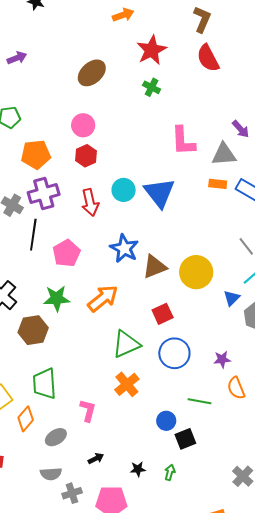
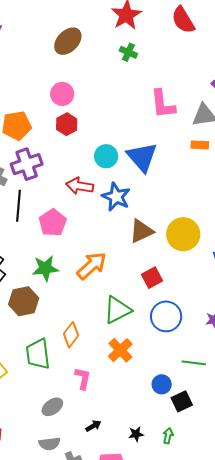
red arrow: (90, 202) -> (80, 186), moved, turned 116
blue star: (124, 248) -> (116, 197), moved
orange diamond: (26, 419) -> (71, 335), moved

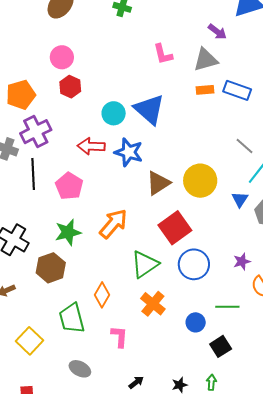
pink L-shape: (163, 104) -> (163, 54), size x0.7
red square: (152, 278) -> (175, 228), size x1.5
blue circle: (162, 384) -> (196, 322), moved
gray ellipse: (52, 407) -> (80, 369), moved, turned 70

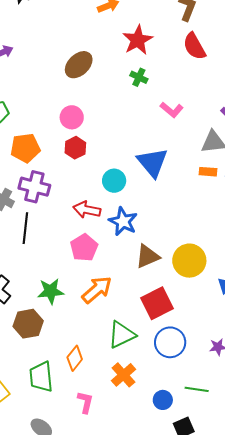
pink L-shape: (163, 54) -> (172, 110), moved, turned -45
blue triangle: (149, 109) -> (153, 163), moved
purple cross: (36, 132) -> (34, 187), turned 32
pink pentagon: (69, 186) -> (84, 248), moved

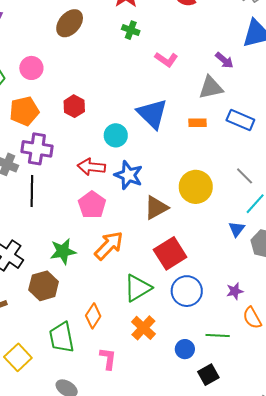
pink circle: (72, 117) -> (31, 68), moved
orange rectangle: (208, 172) -> (198, 123), moved
yellow circle: (189, 261) -> (196, 187), moved

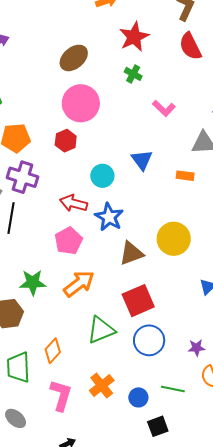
pink circle: (31, 68) -> (81, 103), moved, size x1.6
blue triangle: (152, 114) -> (142, 160), size x0.7
orange cross: (143, 328) -> (102, 386), moved
pink L-shape: (108, 359) -> (61, 395), size x1.4

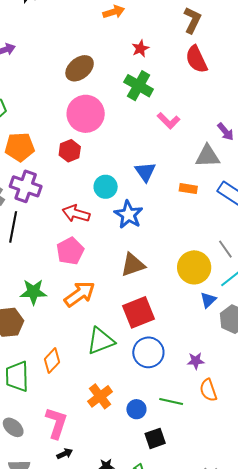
red star: (134, 37) -> (140, 48), size x0.6
green cross: (133, 74) -> (139, 86), size x1.6
blue star: (109, 217) -> (128, 215), moved
yellow circle: (174, 239) -> (194, 267), moved
pink L-shape: (61, 395) -> (56, 423), moved

